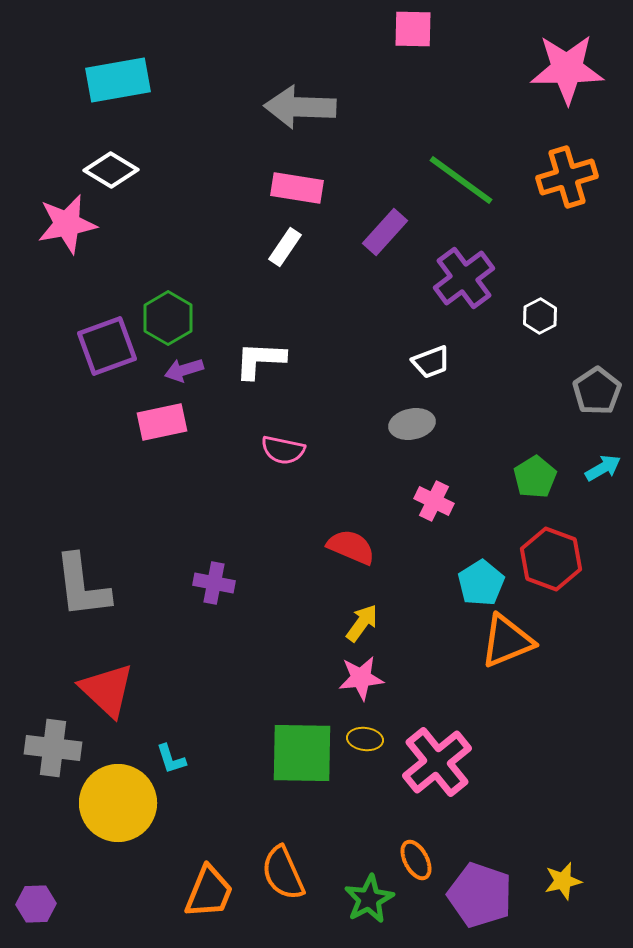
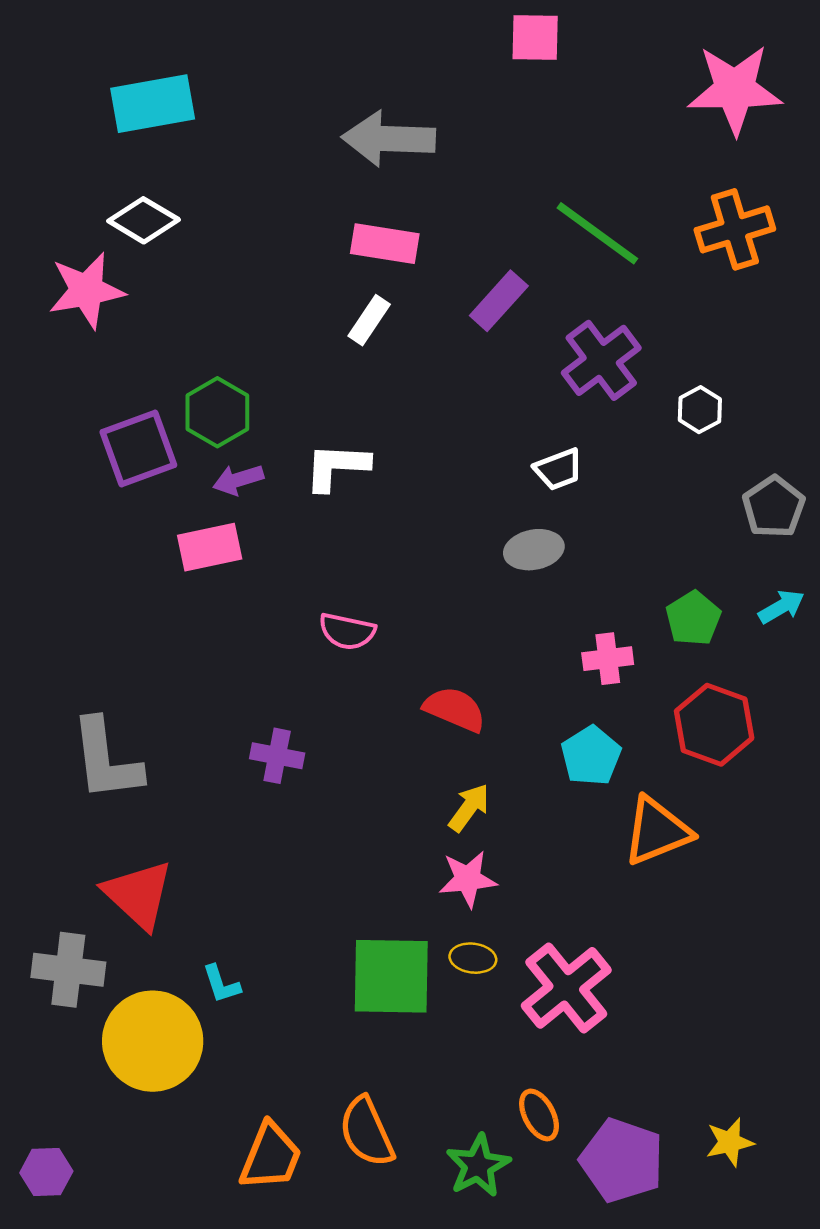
pink semicircle: (283, 450) -> (347, 631), moved
pink cross: (434, 501) -> (608, 659), moved, turned -33
cyan pentagon: (481, 583) -> (591, 756), moved

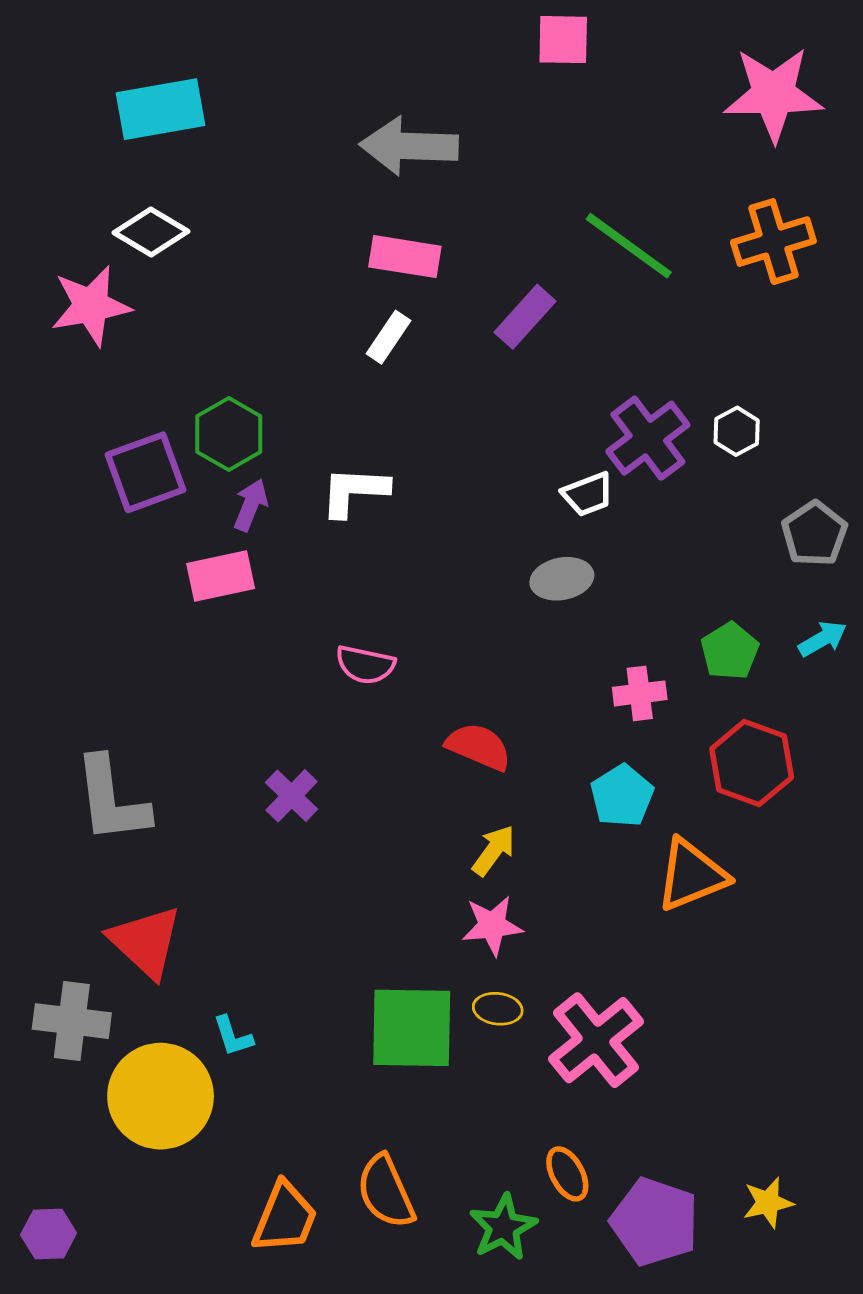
purple cross: (601, 360) -> (648, 438), moved
purple arrow: (238, 480) -> (251, 505), turned 129
purple cross: (277, 756) -> (292, 796), turned 33

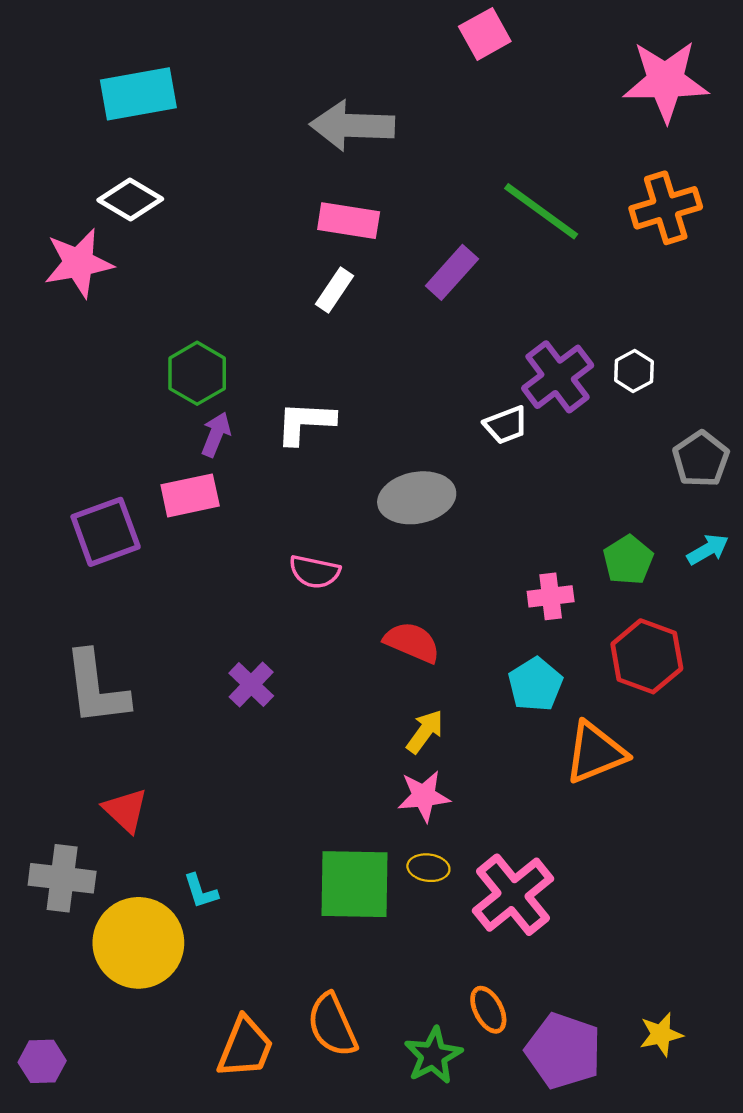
pink square: (563, 40) -> (485, 34), turned -30
purple square: (146, 472) -> (106, 532), moved
gray ellipse: (562, 579) -> (417, 498), moved, size x1.4
red triangle: (146, 942) -> (126, 810), size x0.7

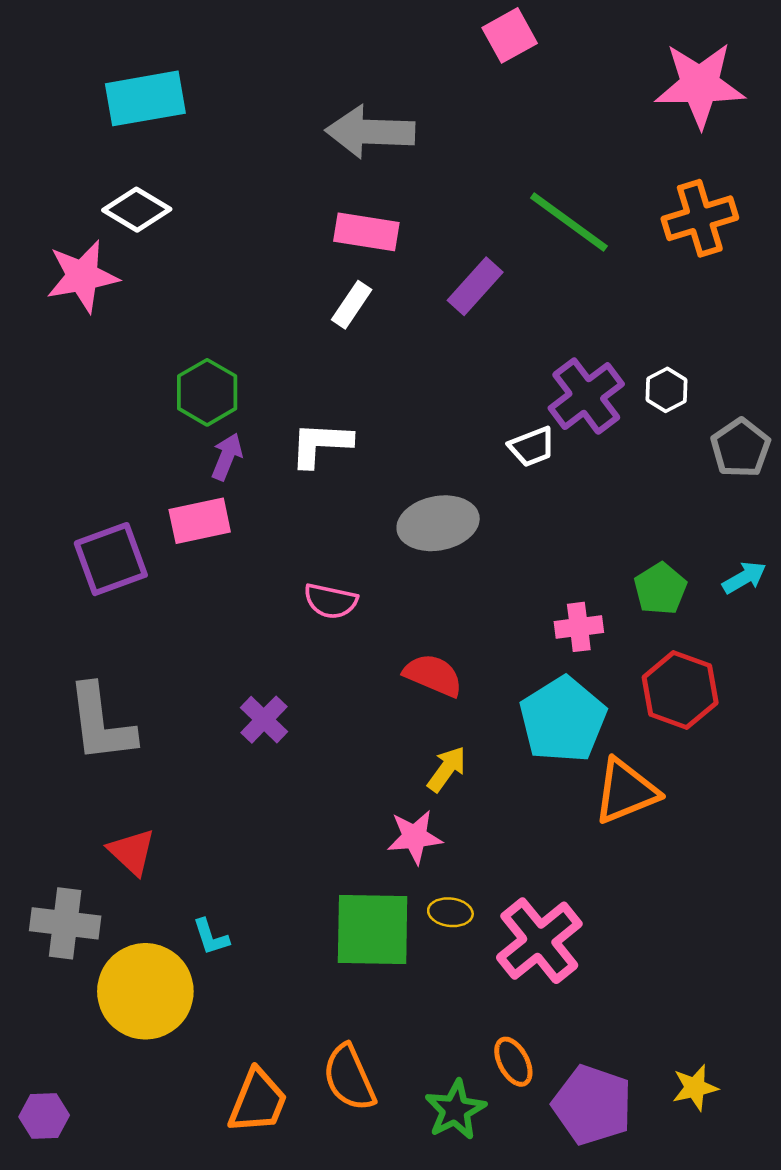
gray pentagon: (701, 459) -> (741, 448), moved
cyan pentagon: (535, 684) -> (563, 720), size x1.5
pink star: (424, 796) -> (415, 837), moved

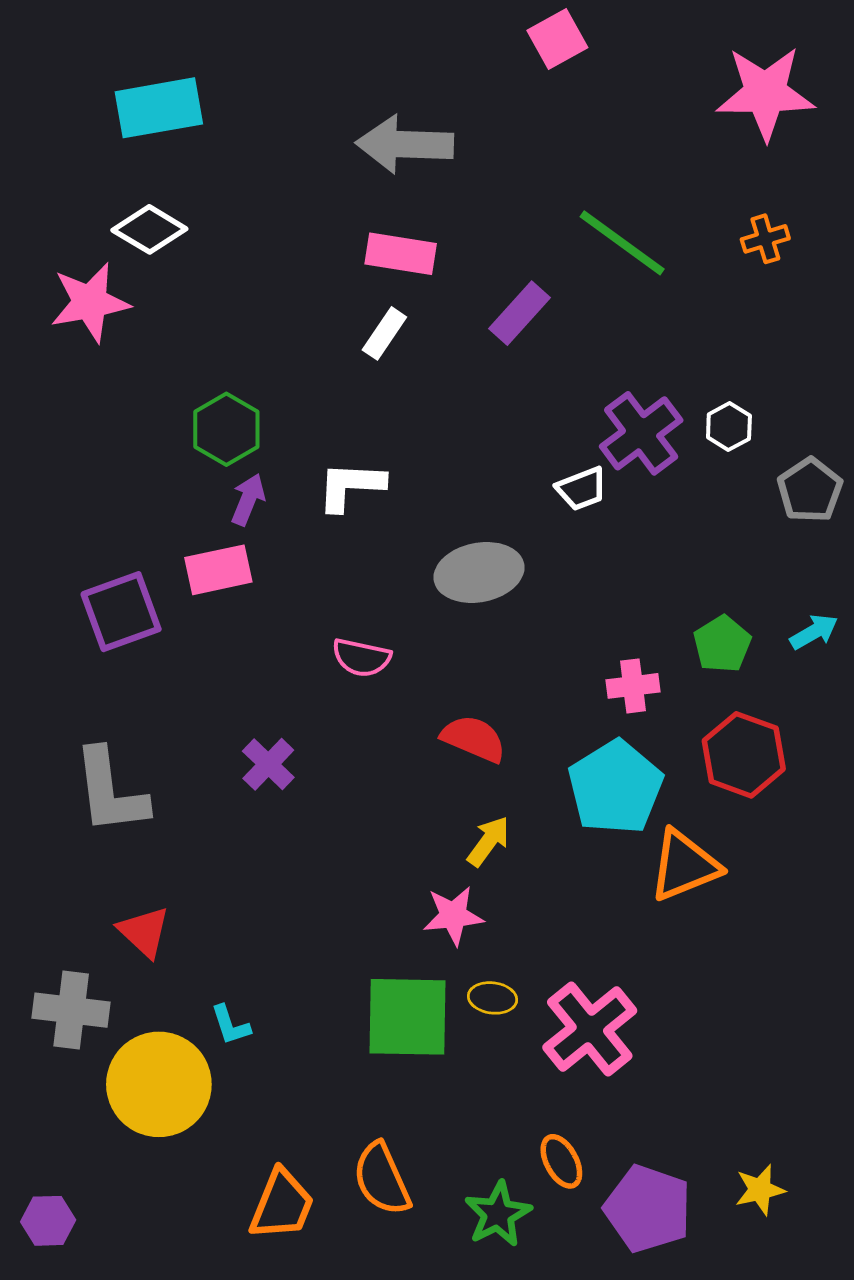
orange cross: (700, 218) -> (765, 239), size x0.6
purple cross: (264, 720) -> (268, 764), moved

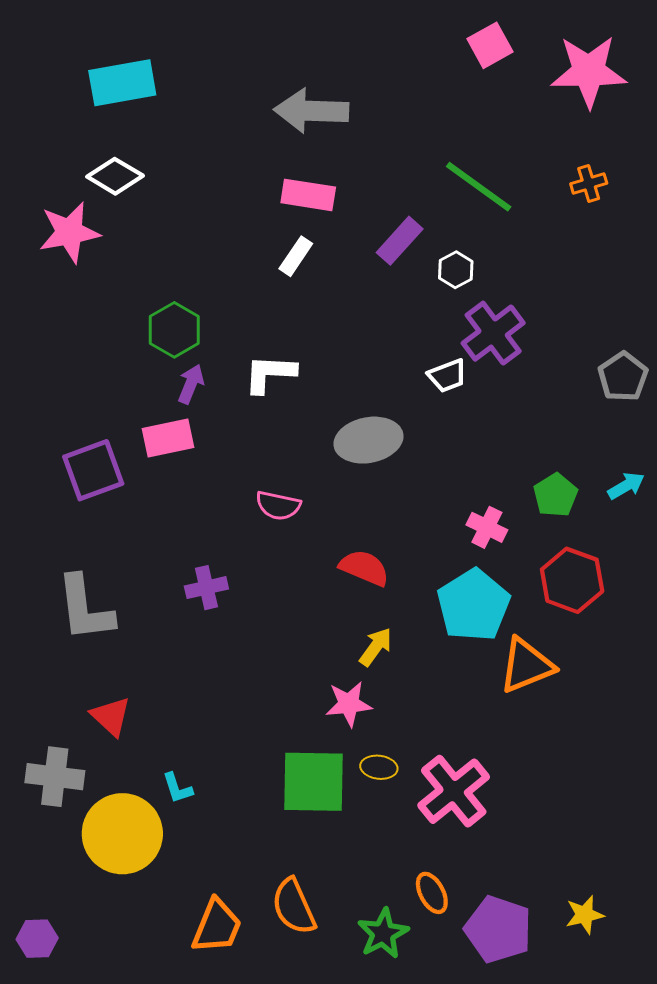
pink square: (557, 39) -> (490, 45), moved
white hexagon: (729, 427) -> (456, 270), moved
pink cross: (633, 686) -> (487, 527), turned 33
purple cross: (268, 764) -> (206, 588), turned 33

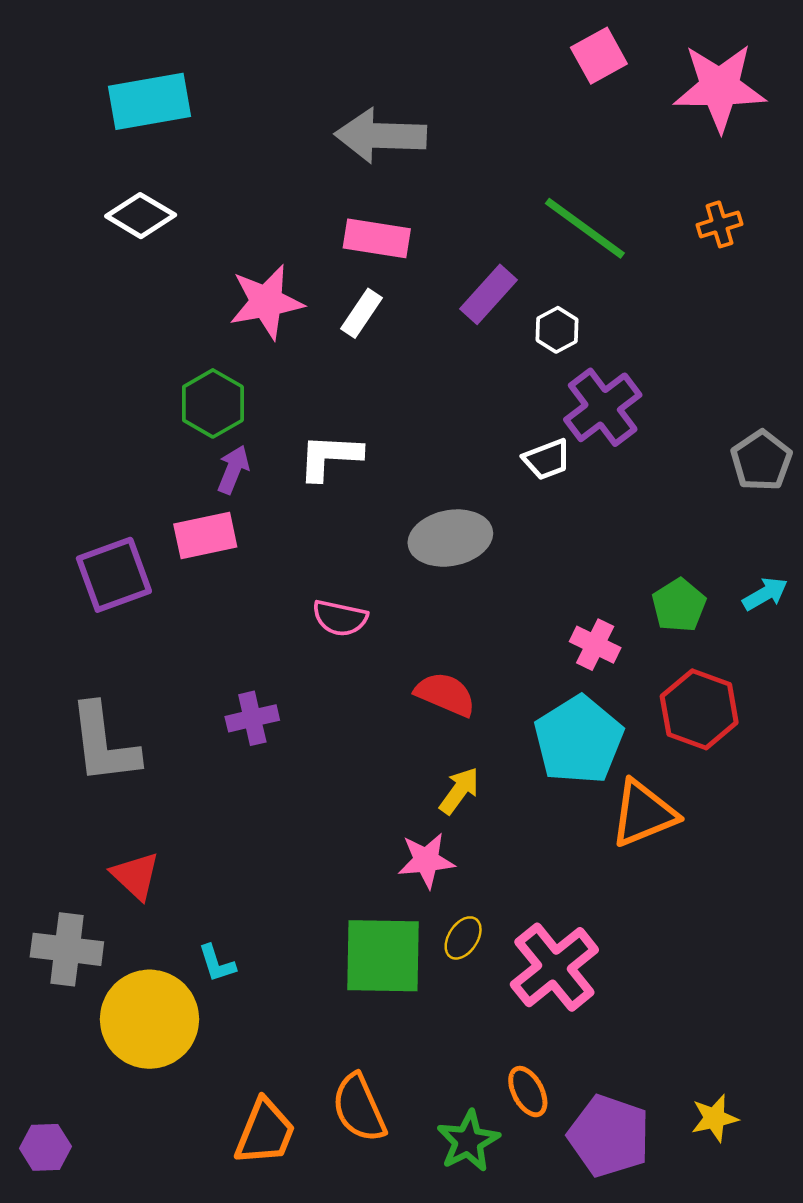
pink star: (69, 232) -> (266, 302), moved
yellow ellipse: (379, 767) -> (463, 938), turned -64

